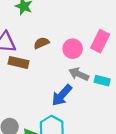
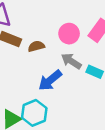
brown semicircle: (41, 43) -> (36, 46), moved

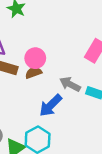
pink circle: (69, 34) -> (35, 58), moved

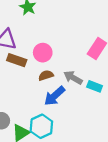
brown semicircle: (33, 73) -> (46, 75), moved

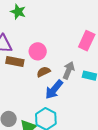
gray arrow: (73, 78) -> (69, 70), turned 90

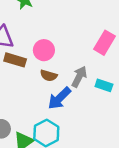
brown semicircle: (43, 72) -> (49, 76), turned -144

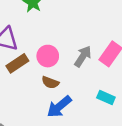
brown rectangle: (15, 60) -> (17, 63), turned -55
gray arrow: (79, 77) -> (83, 56), moved

